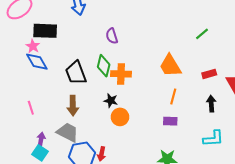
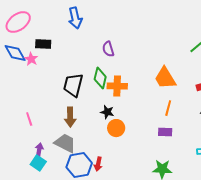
black rectangle: (45, 31) -> (43, 44), size x0.7
blue diamond: (37, 62) -> (15, 53), moved
black trapezoid: (76, 73) -> (73, 85), turned 35

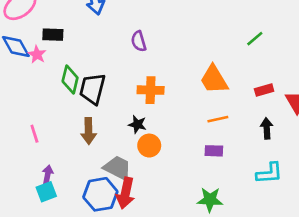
green diamond: (100, 78) -> (70, 80), moved
orange line: (168, 108) -> (218, 119), turned 63
gray trapezoid: (65, 143) -> (118, 168), moved
cyan square: (38, 163) -> (46, 192), turned 35
red arrow: (98, 164) -> (125, 193), size x1.6

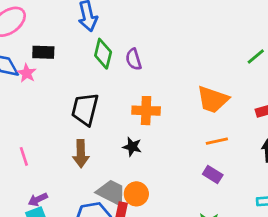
green diamond: (70, 80) -> (103, 54), moved
orange trapezoid: (214, 80) -> (213, 100), turned -40
orange circle: (149, 146) -> (136, 194), moved
purple rectangle: (214, 151) -> (213, 174), turned 30
purple arrow: (48, 175) -> (38, 199), turned -126

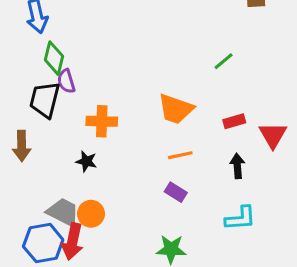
purple semicircle: (134, 59) -> (66, 81), moved
black trapezoid: (85, 109) -> (45, 100), moved
brown arrow: (81, 154) -> (22, 146), moved

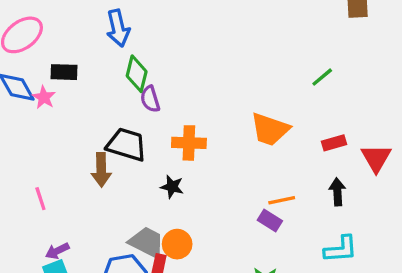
black trapezoid: (45, 100) -> (126, 145), moved, turned 93
orange line: (180, 155) -> (282, 200), moved

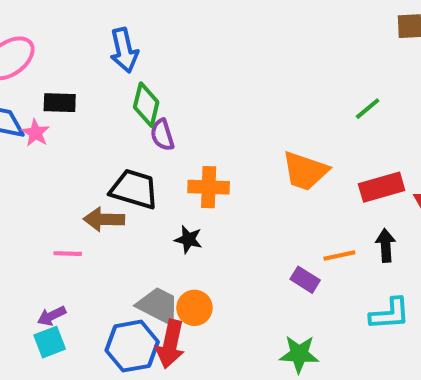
red rectangle: (334, 143) -> (382, 187), size x1.5
brown arrow: (101, 170) -> (104, 219), turned 92
pink line: (40, 199) -> (68, 254), moved, turned -70
orange line: (282, 200) -> (339, 256), moved

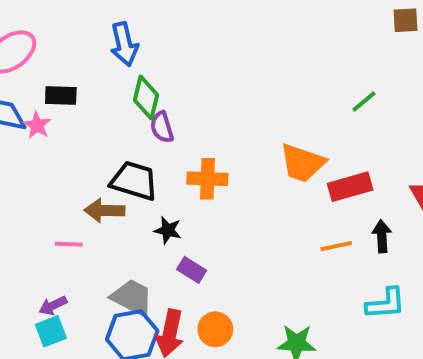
red rectangle: (382, 187) -> (350, 187), moved
black star: (188, 239) -> (168, 230), moved
purple rectangle: (305, 280) -> (192, 270), moved
gray trapezoid: (158, 306) -> (132, 298), moved
orange circle: (194, 308) -> (215, 329), moved

